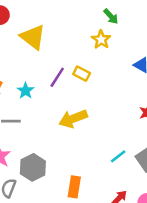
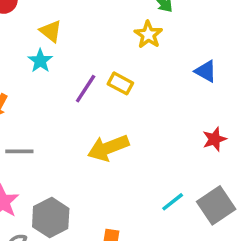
yellow triangle: (33, 37) -> (51, 31), size x0.6
cyan star: (26, 91) -> (40, 61), moved

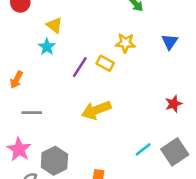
yellow star: (148, 35) -> (125, 43), moved, turned -30
blue triangle: (206, 71) -> (170, 42), moved, turned 36

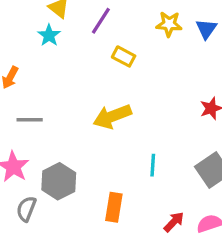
yellow star: (125, 43) -> (169, 24), moved
purple line: (80, 67) -> (101, 21), moved
cyan line: (143, 149) -> (153, 165), moved, turned -48

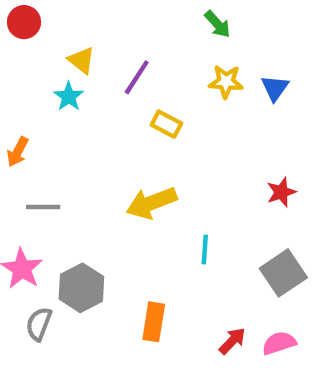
cyan line: (153, 165) -> (205, 250), moved

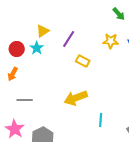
red circle: (24, 22) -> (17, 49), moved
green arrow: (217, 24) -> (119, 14), moved
yellow triangle: (81, 60) -> (43, 31), turned 48

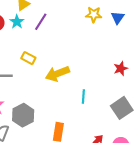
purple line: (69, 39) -> (41, 22), moved
yellow rectangle: (83, 61) -> (28, 58), moved

